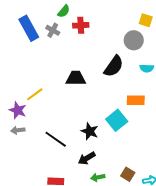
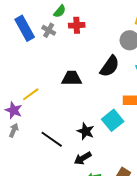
gray arrow: (18, 130) -> (14, 130), turned 120

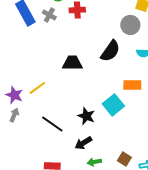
yellow line: (31, 94) -> (37, 88), moved

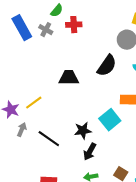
gray arrow: (14, 115) -> (22, 130), moved
black star: (86, 116) -> (83, 131), turned -30
black arrow: (83, 143) -> (90, 152), moved, turned -30

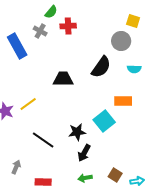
blue rectangle: (22, 28) -> (17, 46), moved
gray arrow: (22, 130) -> (16, 167), moved

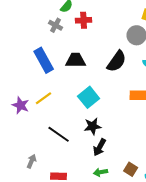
blue rectangle: (17, 46) -> (44, 60), moved
black trapezoid: (63, 79) -> (76, 60), moved
cyan square: (104, 121) -> (89, 97), moved

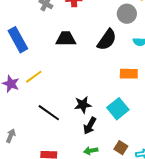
blue rectangle: (44, 60) -> (18, 40), moved
cyan square: (89, 97) -> (118, 109), moved
gray arrow: (32, 161) -> (11, 136), moved

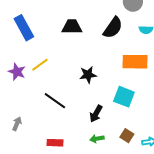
orange rectangle: (129, 74) -> (135, 62), size x1.4
black star: (83, 105) -> (88, 75), moved
cyan square: (118, 109) -> (124, 97), turned -30

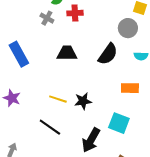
orange rectangle: (135, 62) -> (130, 88), size x0.7
yellow line: (40, 65) -> (58, 99), moved, turned 54
black arrow: (96, 114) -> (91, 140), size x1.4

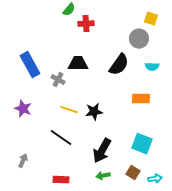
gray cross: (47, 18) -> (58, 80), moved
cyan square: (119, 123) -> (142, 144), moved

